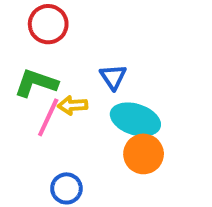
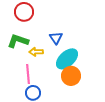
pink line: (48, 117) -> (28, 74), moved, turned -30
cyan ellipse: (135, 119) -> (67, 59), turned -60

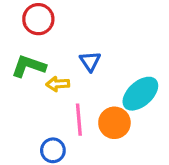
cyan ellipse: (67, 59) -> (140, 94), moved
pink line: (28, 74) -> (79, 120), moved

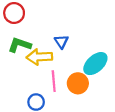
red circle: (38, 19) -> (14, 13), moved
yellow arrow: (58, 84) -> (39, 57), size x1.6

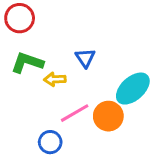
yellow arrow: (39, 57) -> (55, 79), size x0.6
pink line: (54, 81) -> (75, 113), turned 65

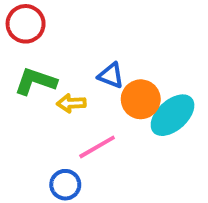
blue triangle: (85, 58) -> (111, 75), turned -35
orange circle: (108, 116) -> (141, 99), moved

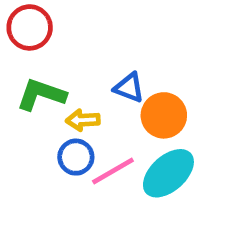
cyan ellipse: (173, 115) -> (168, 173), moved
blue circle: (65, 185) -> (76, 157), moved

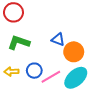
yellow arrow: (83, 120) -> (11, 72), moved

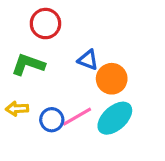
red circle: (13, 12) -> (45, 24), moved
blue circle: (34, 71) -> (52, 120), moved

